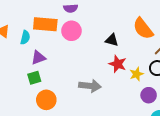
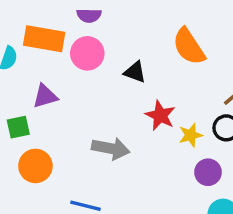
orange semicircle: (143, 29) -> (189, 46), moved
black triangle: (112, 40) -> (135, 72), moved
purple triangle: (38, 58) -> (45, 96), moved

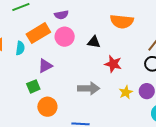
orange rectangle: (44, 39) -> (38, 33), turned -30
orange semicircle: (189, 46) -> (122, 21), turned -40
yellow star: (191, 135) -> (126, 92), moved

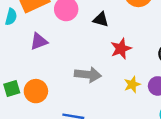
red star: (113, 64) -> (121, 49), turned 30
green square: (33, 86) -> (12, 88), moved

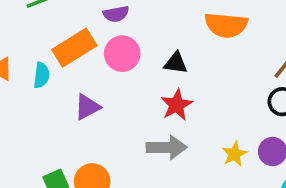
red star: (121, 49) -> (177, 105), moved

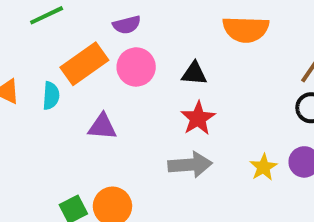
purple triangle: (87, 107) -> (102, 127), turned 36

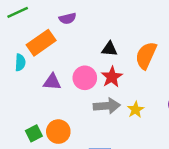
orange semicircle: (246, 29) -> (146, 55), moved, turned 112
pink circle: (136, 67) -> (85, 78), moved
yellow star: (263, 167) -> (136, 110), moved

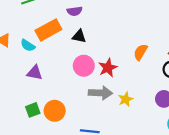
black triangle: (109, 49) -> (79, 36), moved
orange semicircle: (146, 55) -> (141, 52), size x0.7
cyan semicircle: (20, 63) -> (28, 45), turned 112
purple triangle: (52, 82) -> (35, 73), moved

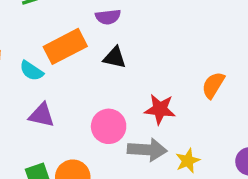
pink circle: (84, 66) -> (109, 126), moved
red star: (108, 68) -> (160, 109), turned 30

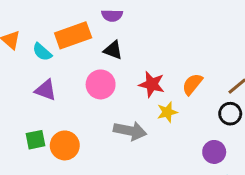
red star: (160, 109) -> (152, 84), moved
pink circle: (109, 126) -> (101, 84), moved
yellow star: (188, 161) -> (167, 112), moved

